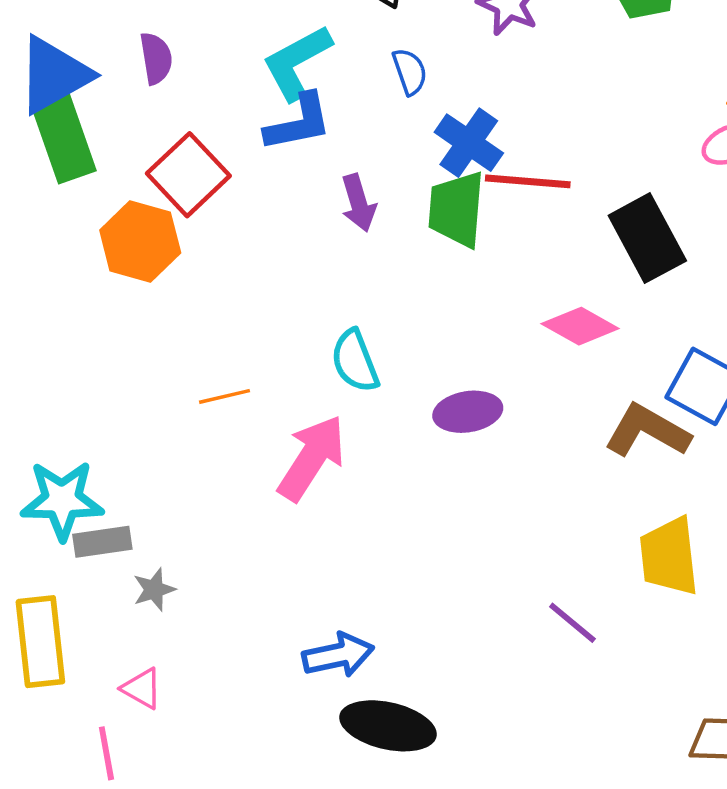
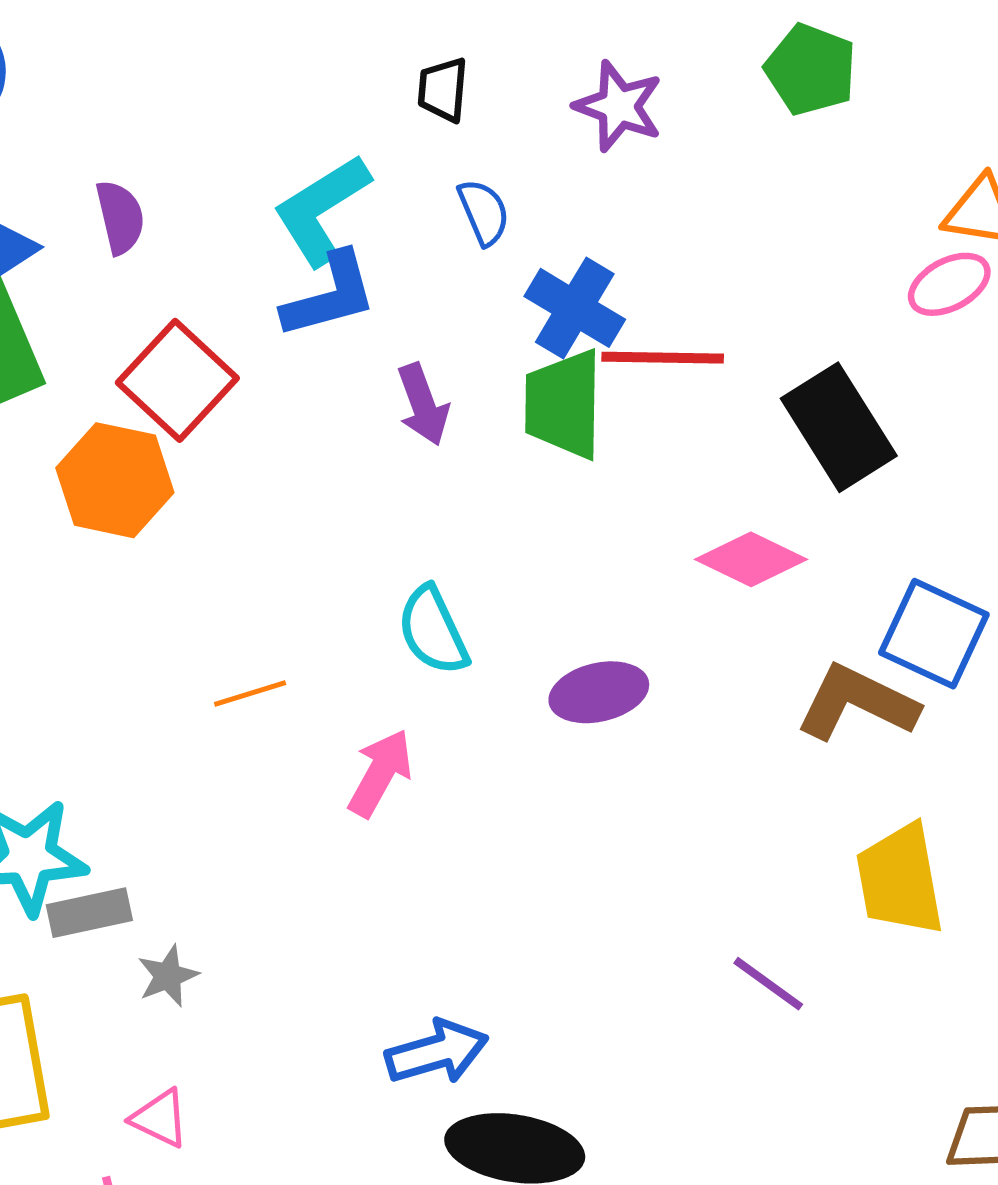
pink arrow: (312, 458) -> (380, 773), size x0.7

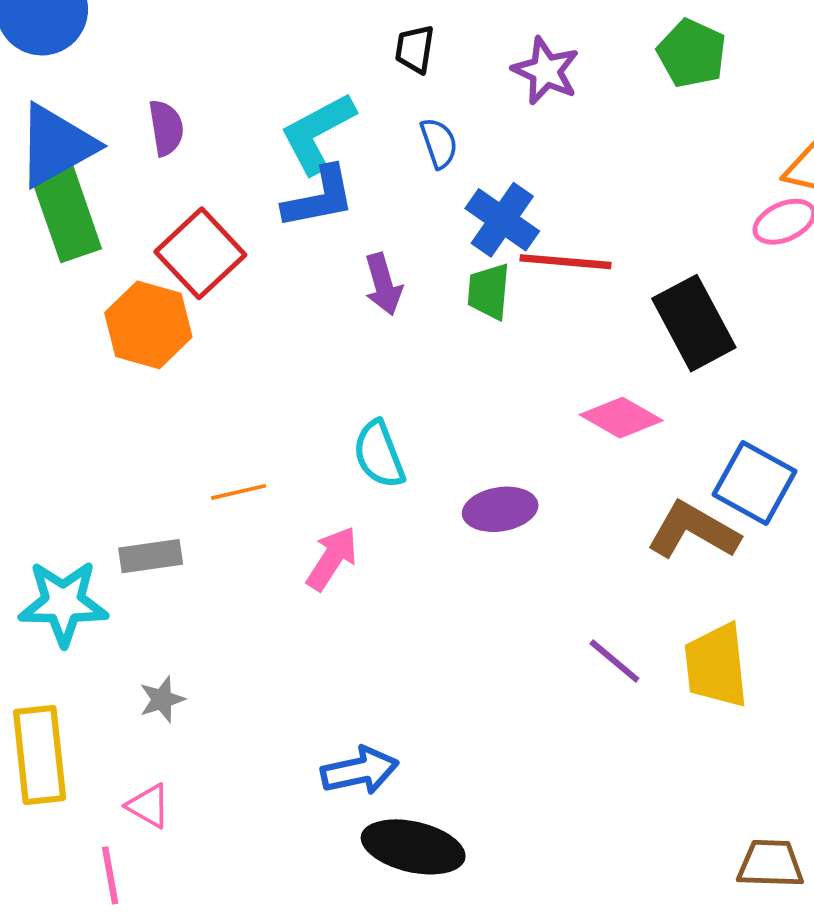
green trapezoid: (563, 404) -> (489, 291), size x0.7
gray rectangle: (89, 913) -> (151, 556), moved
purple line: (768, 984) -> (614, 661), moved

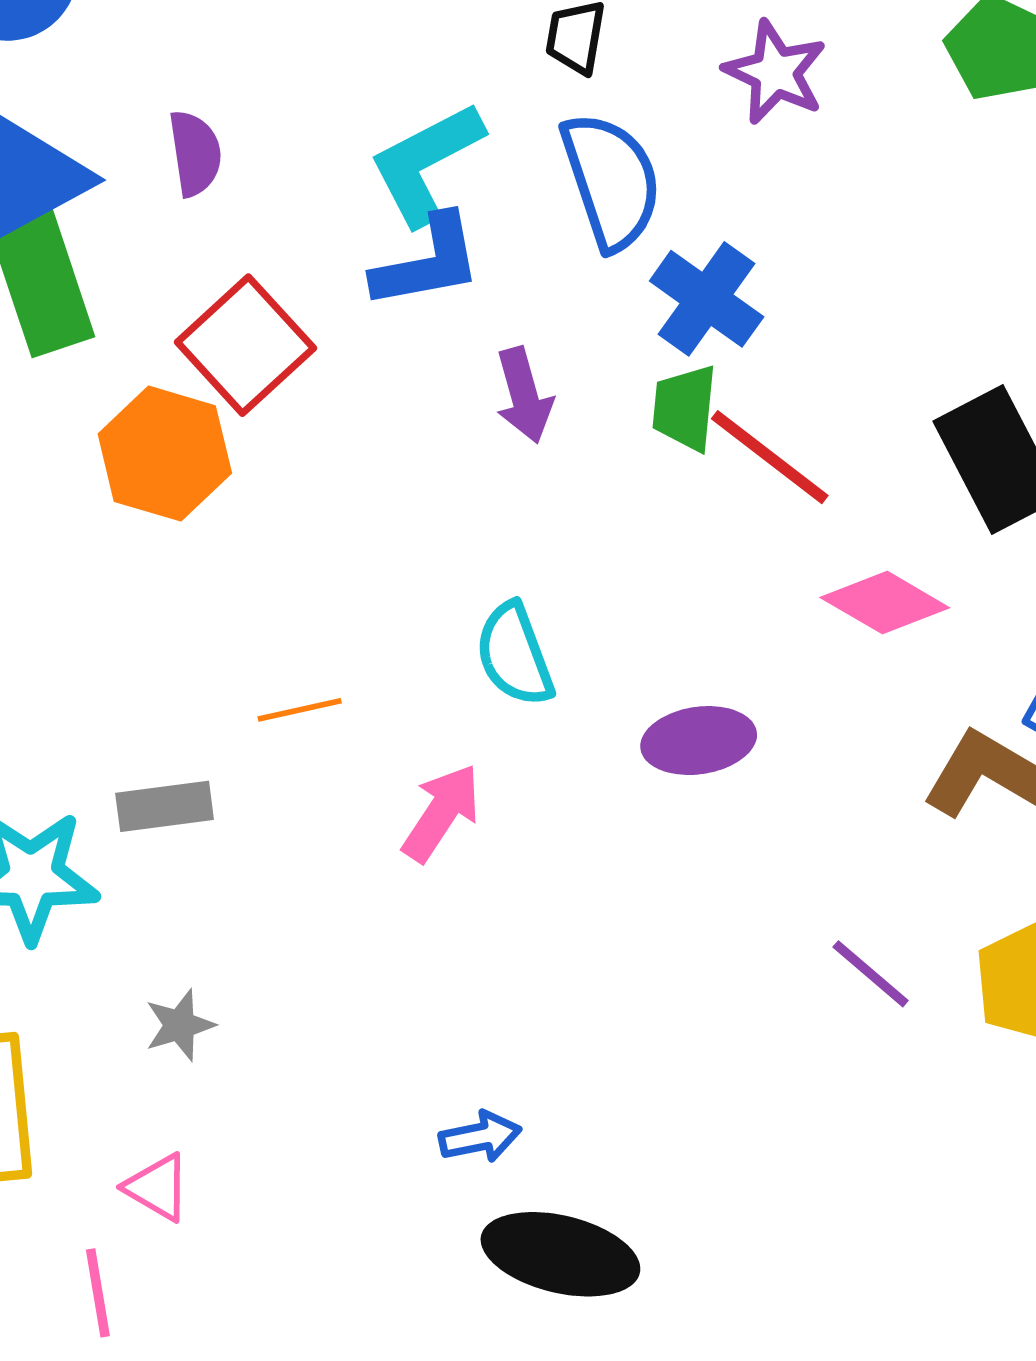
blue semicircle: (439, 143) -> (611, 181), size x1.8
red line: (566, 262) -> (770, 457), moved, turned 32
blue arrow: (360, 771) -> (480, 1137), size x0.7

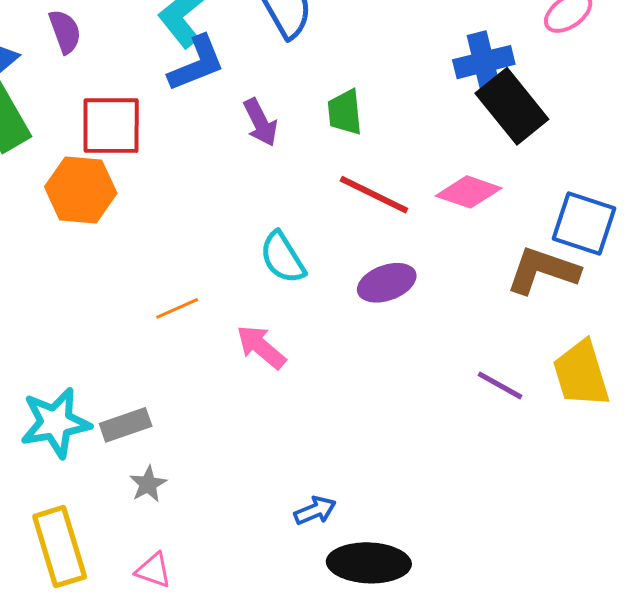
blue cross: (707, 299) -> (484, 62), moved, turned -38
red square: (245, 345) -> (111, 126), turned -36
red line: (770, 457) -> (374, 195), moved
gray rectangle: (165, 806) -> (126, 425), moved
pink arrow: (441, 813) -> (261, 347), turned -72

